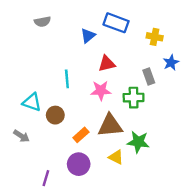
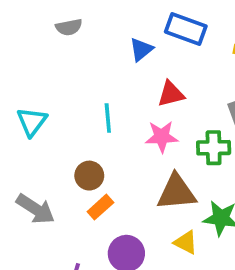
cyan triangle: (32, 102) -> (32, 122), moved, turned 48
orange rectangle: (81, 135) -> (100, 207), moved
gray arrow: (21, 136) -> (35, 209), size x1.5

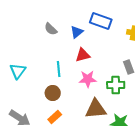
gray semicircle: (69, 27) -> (51, 29), moved, turned 56
red triangle: (171, 94) -> (83, 55), moved
brown circle: (89, 176) -> (53, 93), moved

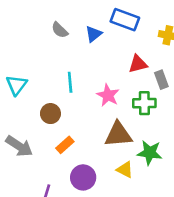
red triangle: (83, 55) -> (138, 64), moved
pink star: (88, 79) -> (108, 95), turned 30
brown circle: (53, 93) -> (50, 114), moved

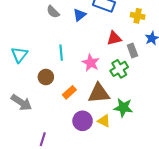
green cross: (144, 103) -> (119, 69), turned -30
orange rectangle: (65, 145) -> (69, 92), moved
purple circle: (83, 177) -> (83, 121), moved

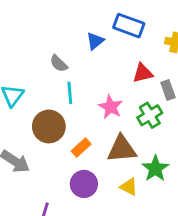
gray semicircle: (53, 12) -> (59, 63), moved
brown circle: (46, 77) -> (49, 126), size x1.5
green star: (123, 108) -> (155, 169), turned 30
purple circle: (83, 121) -> (84, 184), moved

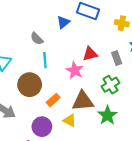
red triangle: (143, 73) -> (90, 54), moved
green cross: (150, 115) -> (111, 85), moved
purple circle: (84, 184) -> (42, 127), moved
yellow triangle: (129, 187) -> (70, 121), moved

